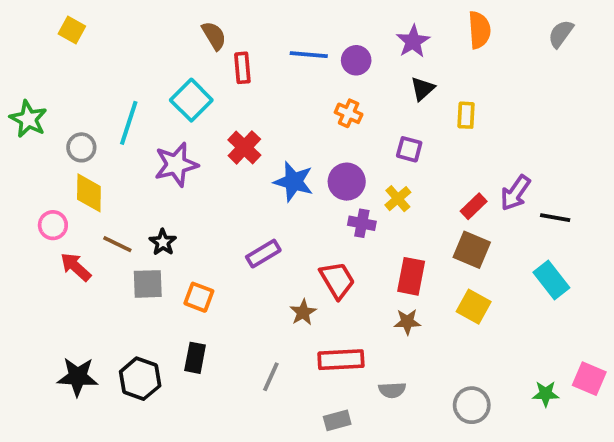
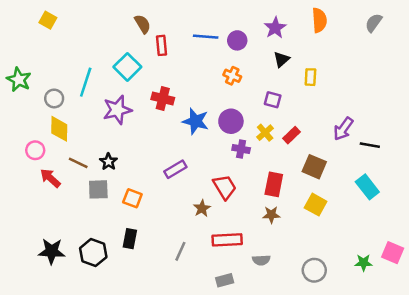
red cross: (244, 147) -> (163, 98), turned -30
red rectangle: (474, 206) -> (292, 135), moved

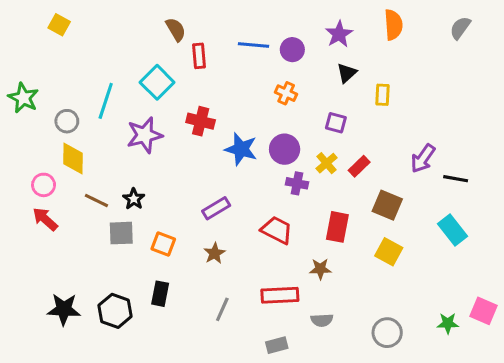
red arrow: (50, 178) -> (45, 219), moved
red trapezoid: (225, 187) -> (277, 230), turned -32
brown star: (202, 208) -> (215, 253), moved
brown star: (271, 215) -> (320, 269), moved

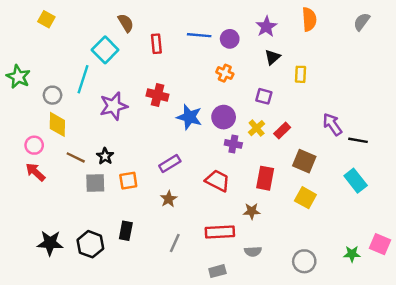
brown semicircle: (176, 29) -> (126, 23), moved
cyan square: (157, 82) -> (105, 50), moved
purple arrow: (423, 158) -> (332, 124), turned 110
orange square: (163, 244) -> (128, 181), moved, turned -30

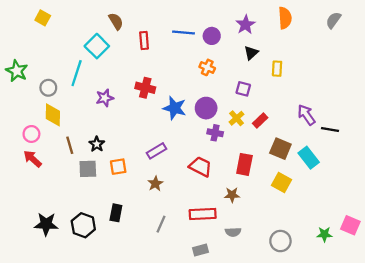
purple star: (114, 106) -> (105, 98), size x0.7
brown line: (76, 157) -> (70, 145), turned 48
cyan rectangle: (356, 181) -> (309, 158), moved

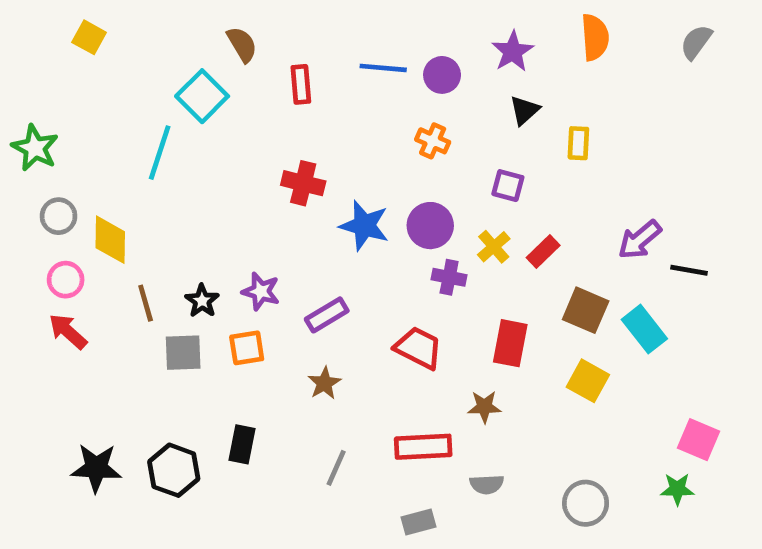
gray circle: (48, 88) -> (59, 216), moved
purple star: (105, 98) -> (261, 291), moved, turned 30
purple arrow: (306, 115) -> (640, 240), turned -95
pink square: (350, 225) -> (698, 440), moved

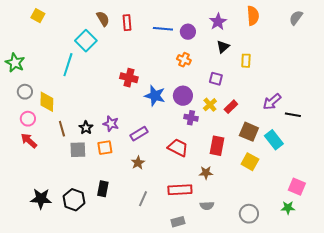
red rectangle: (301, 84) -> (127, 23), moved

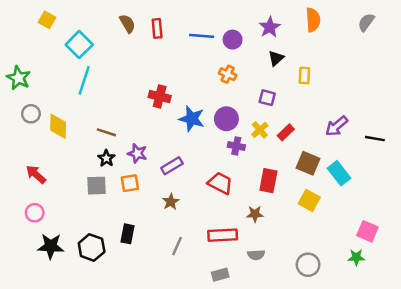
cyan square: (86, 41) -> (79, 45), moved
black line: (293, 115) -> (375, 139), moved
pink circle: (28, 119) -> (35, 213), moved
brown line: (62, 129) -> (106, 132), moved, turned -56

